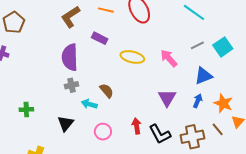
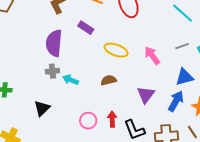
brown semicircle: (107, 91) -> (109, 80), moved, turned -70
blue arrow: (198, 101) -> (176, 101), size x1.5
cyan arrow: (89, 104) -> (71, 80), moved
pink circle: (103, 132) -> (88, 121), moved

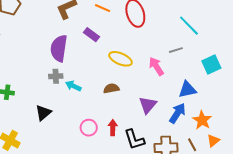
gray line: (182, 46) -> (176, 50), moved

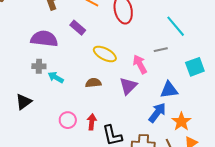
purple semicircle: (59, 48) -> (44, 39), turned 84
purple triangle: (148, 105) -> (128, 86), moved

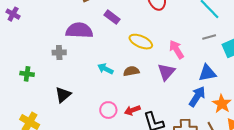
gray line: (161, 50) -> (209, 37), moved
gray cross: (39, 66) -> (59, 52), moved
cyan arrow: (56, 77) -> (105, 69), moved
red arrow: (92, 122) -> (132, 110), turned -112

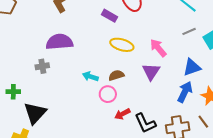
purple rectangle: (112, 17) -> (110, 16), moved
black triangle: (63, 95) -> (35, 113), moved, size x1.4
pink circle: (108, 110) -> (108, 94), moved

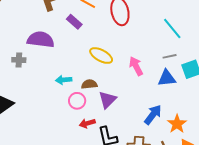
purple rectangle: (110, 16) -> (74, 22), moved
blue triangle: (192, 67) -> (167, 78), moved
purple triangle: (151, 72) -> (107, 100), moved
cyan arrow: (90, 76) -> (64, 80), turned -35

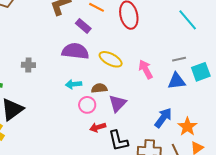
cyan line: (172, 28) -> (188, 20), moved
purple semicircle: (41, 40) -> (75, 51), moved

